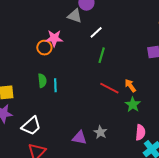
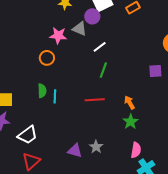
pink star: (54, 38) -> (58, 36), moved
red line: (109, 88) -> (95, 100), moved, turned -36

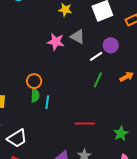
purple circle: (92, 16) -> (111, 45), moved
orange circle: (47, 58) -> (34, 81), moved
red line: (95, 100) -> (85, 123), moved
orange arrow: (130, 103) -> (127, 77), moved, turned 88

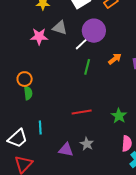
purple circle: (111, 45) -> (94, 31), size x1.5
cyan line: (47, 102) -> (40, 128), moved

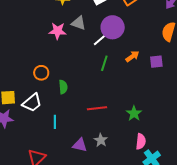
green semicircle: (28, 93) -> (63, 87), moved
white trapezoid: (18, 138) -> (32, 103), moved

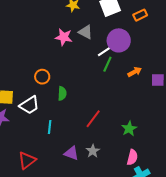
green line: (104, 63) -> (107, 64), moved
red line: (97, 108) -> (93, 119), turned -54

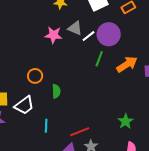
white line: (104, 52) -> (89, 36), moved
orange arrow: (135, 72) -> (127, 64), size x1.5
red line: (93, 119) -> (80, 132), moved, turned 36

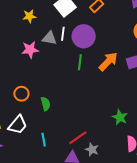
white line: (89, 36) -> (63, 34), moved, turned -32

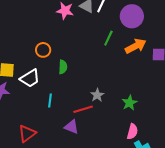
purple circle: (84, 36) -> (132, 16), moved
gray star: (92, 150) -> (97, 95), moved

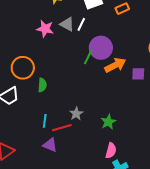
purple circle: (132, 16) -> (101, 48), moved
orange circle: (43, 50) -> (23, 68), size x1.5
cyan line: (50, 100) -> (45, 121), moved

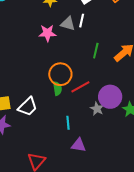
purple circle: (101, 48) -> (110, 97), moved
orange circle: (23, 68) -> (60, 74), moved
red line: (62, 128) -> (80, 87), moved

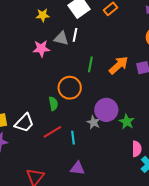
orange circle: (60, 74) -> (70, 88), moved
red line: (80, 87) -> (52, 132), moved
cyan line: (68, 123) -> (73, 138), moved
purple triangle: (79, 145) -> (77, 168), moved

